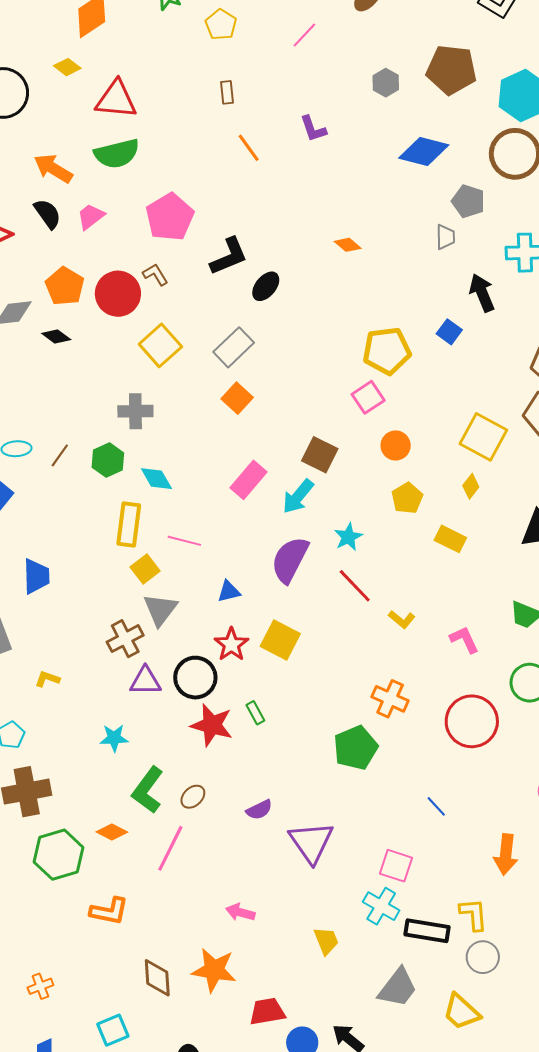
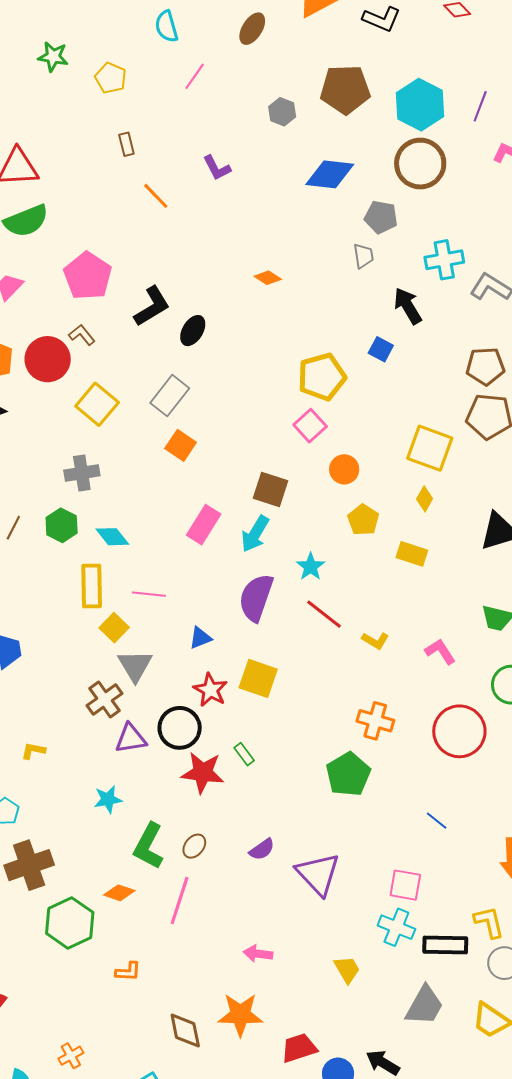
orange L-shape: (109, 911) -> (128, 972), size x0.7

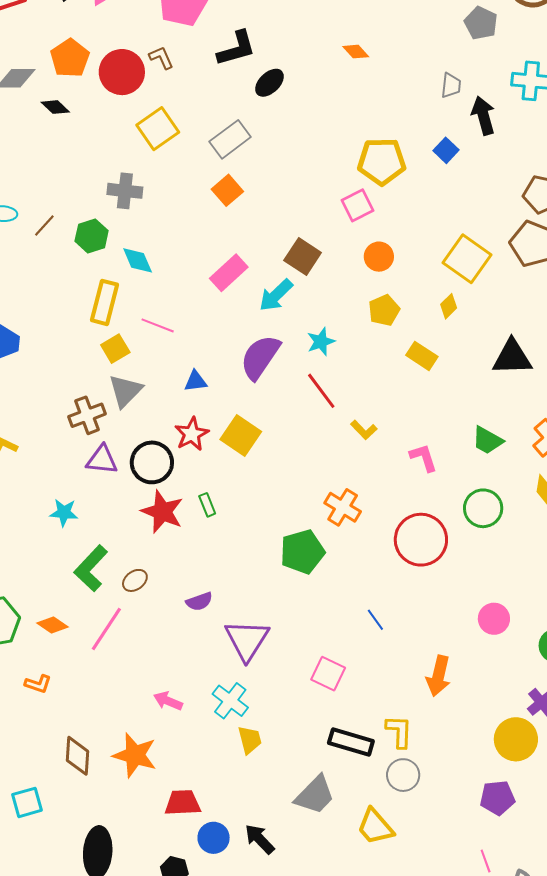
gray trapezoid: (363, 256) -> (451, 85), moved
orange diamond: (119, 893) -> (52, 625), moved
cyan cross: (396, 927) -> (230, 701), moved

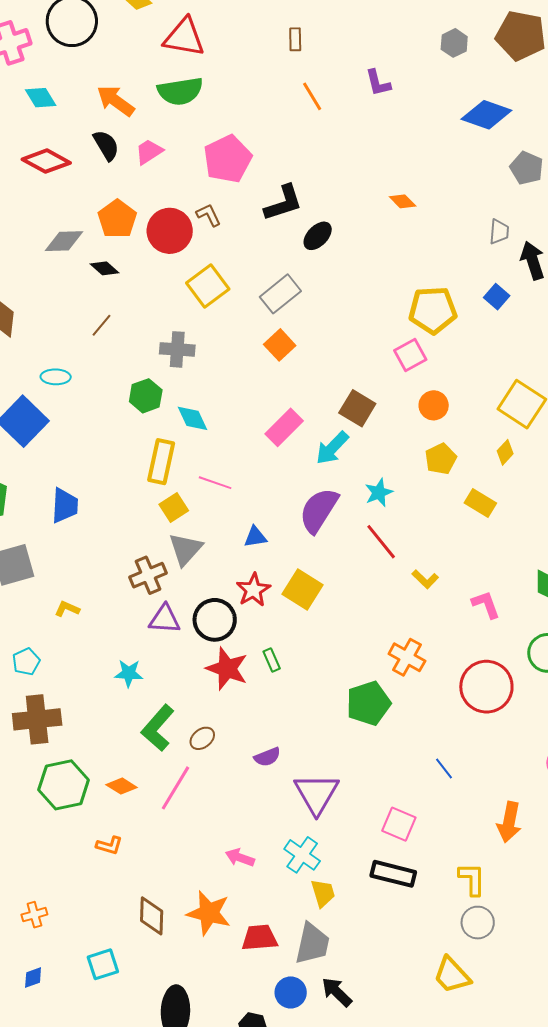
brown line: (44, 226) -> (101, 325), moved
black rectangle: (351, 742) -> (393, 874), moved
gray trapezoid: (315, 795) -> (312, 944), moved, turned -30
red trapezoid: (183, 803) -> (260, 938), moved

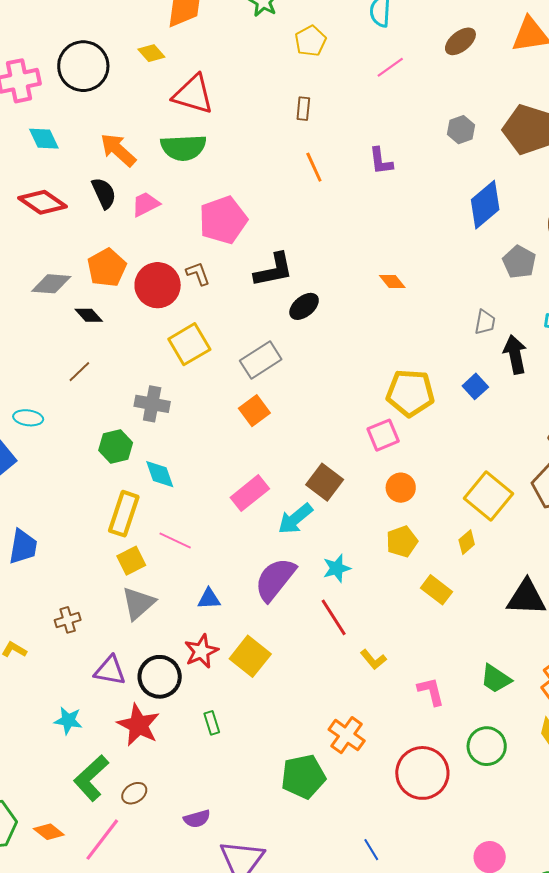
blue diamond: (486, 115) -> (485, 205), turned -66
brown cross: (148, 575) -> (68, 620), moved, size x0.7
red star: (227, 669) -> (138, 725), moved

